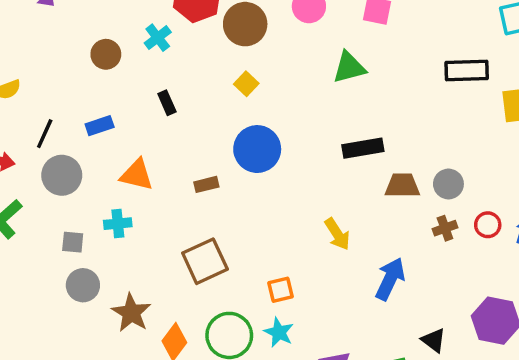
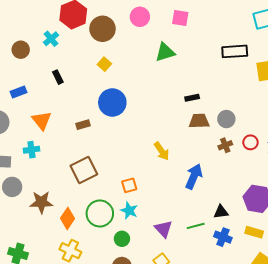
black rectangle: (363, 148) -> (192, 98), moved, size x0.6
orange triangle: (137, 175) -> (42, 120), turned 40
brown star: (131, 313) -> (41, 202), turned -30
black triangle: (434, 340) -> (221, 212), turned -42

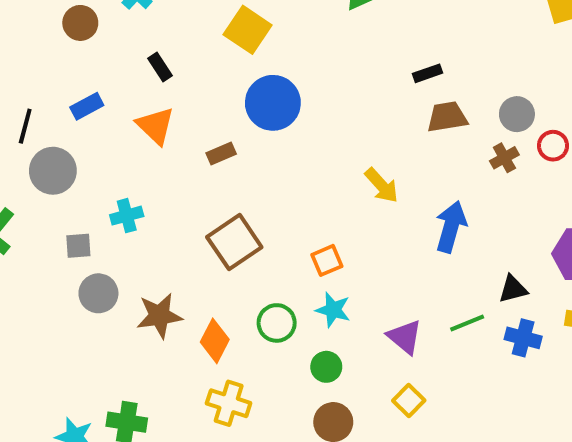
yellow square: (104, 64) -> (248, 30), size x1.6
gray circle: (226, 119) -> (517, 114), moved
orange triangle: (42, 120) -> (155, 126), moved
green circle: (100, 213) -> (277, 323), size x0.7

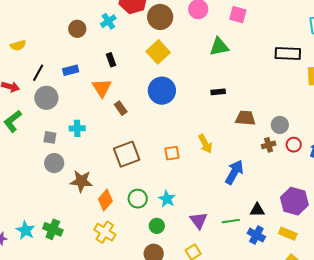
black rectangle: (428, 73) -> (218, 92), moved
brown rectangle: (221, 154) -> (121, 108), moved, turned 64
orange square: (327, 260) -> (172, 153), moved

